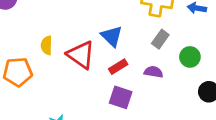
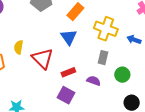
blue triangle: (112, 36) -> (69, 37), moved
gray rectangle: (160, 39) -> (103, 58), turned -32

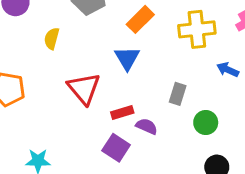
yellow cross: (106, 29) -> (197, 29), moved, turned -30
yellow semicircle: (19, 47) -> (52, 39), moved
purple semicircle: (94, 81) -> (147, 126), moved

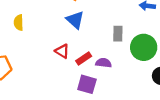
red triangle: (84, 88) -> (62, 51), moved, size x0.6
green circle: (206, 123) -> (144, 47), size x1.5

